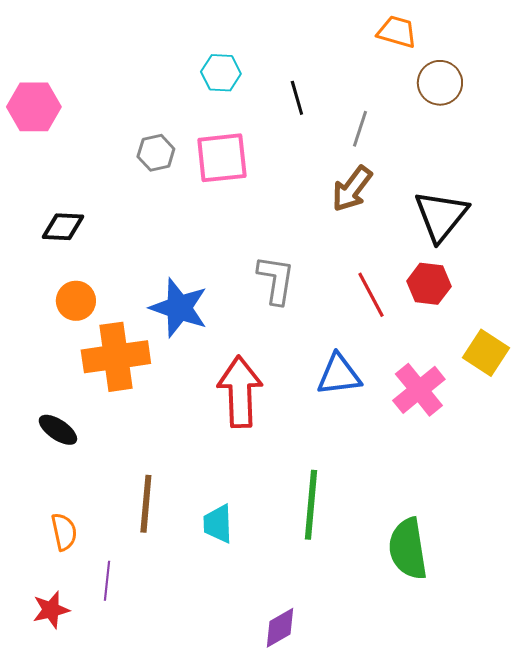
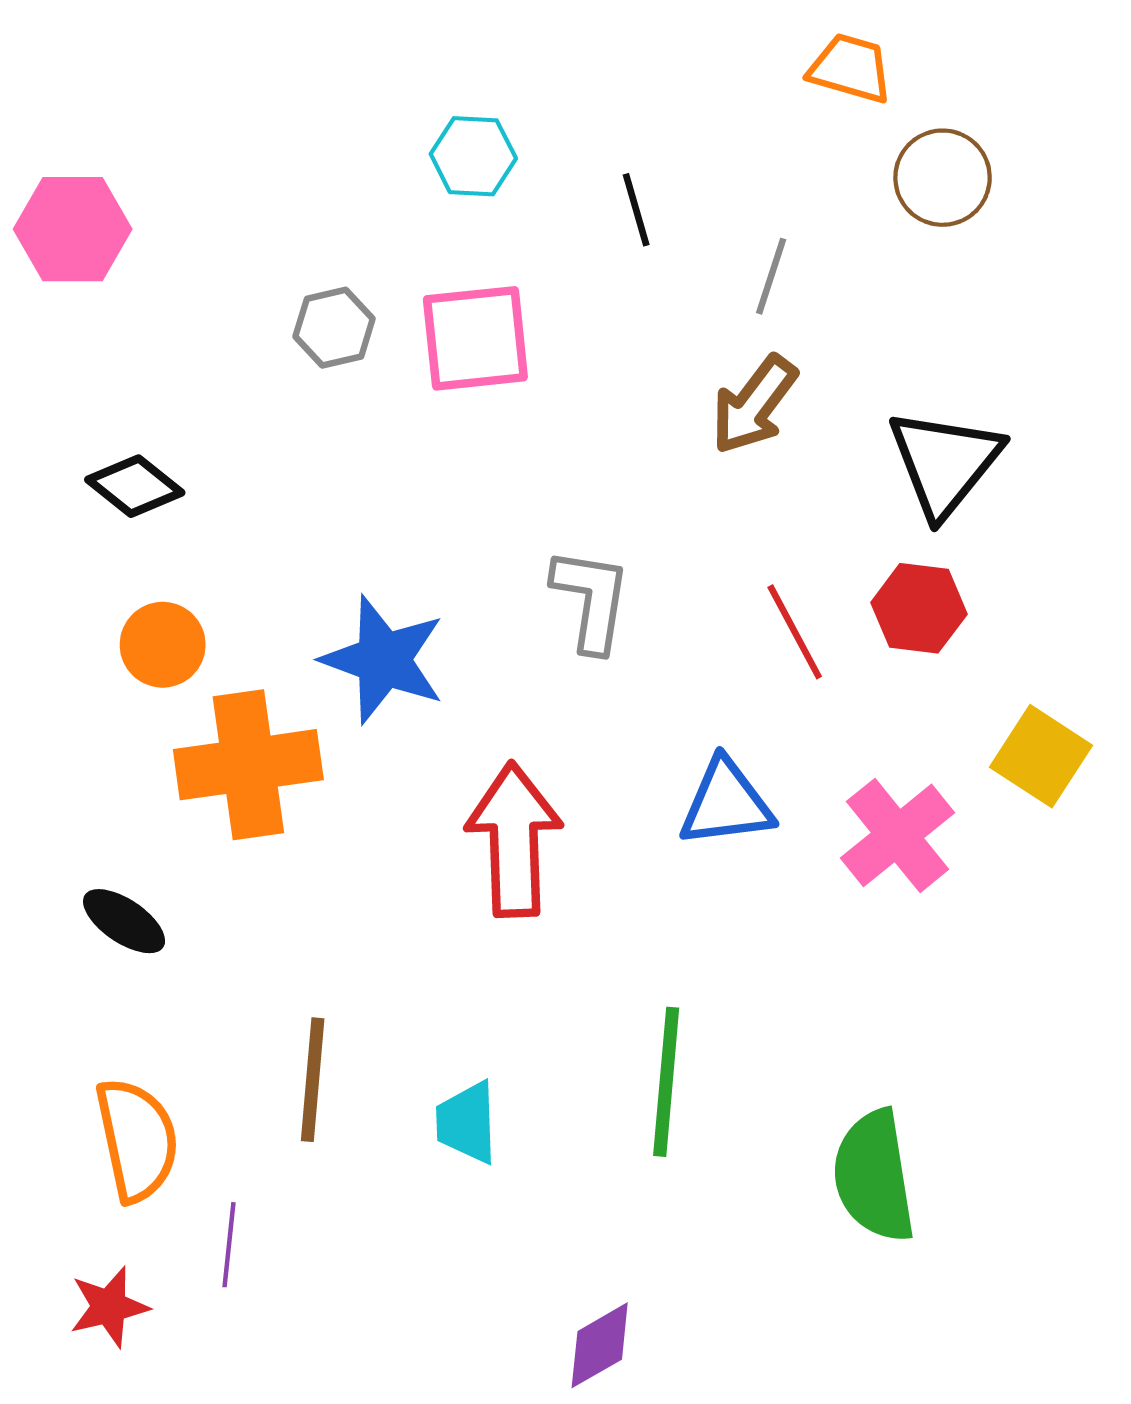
black diamond: (63, 227) -> (135, 486), turned 36
orange semicircle: (64, 532) -> (137, 1140), size x1.5

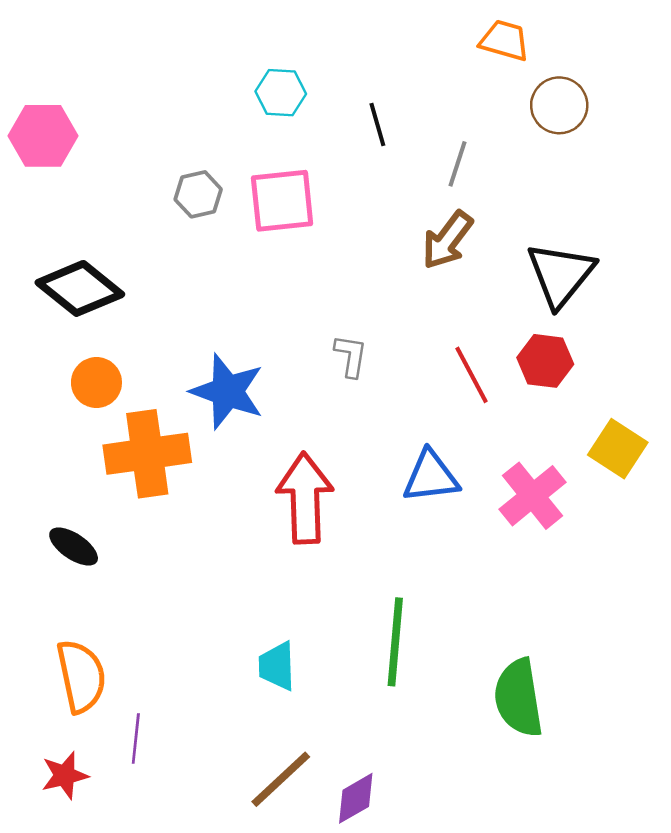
black diamond: (135, 486) -> (80, 288), size x1.5
gray L-shape: (591, 600) -> (351, 356), size x0.7
brown line: (313, 1080) -> (281, 779), moved, turned 42

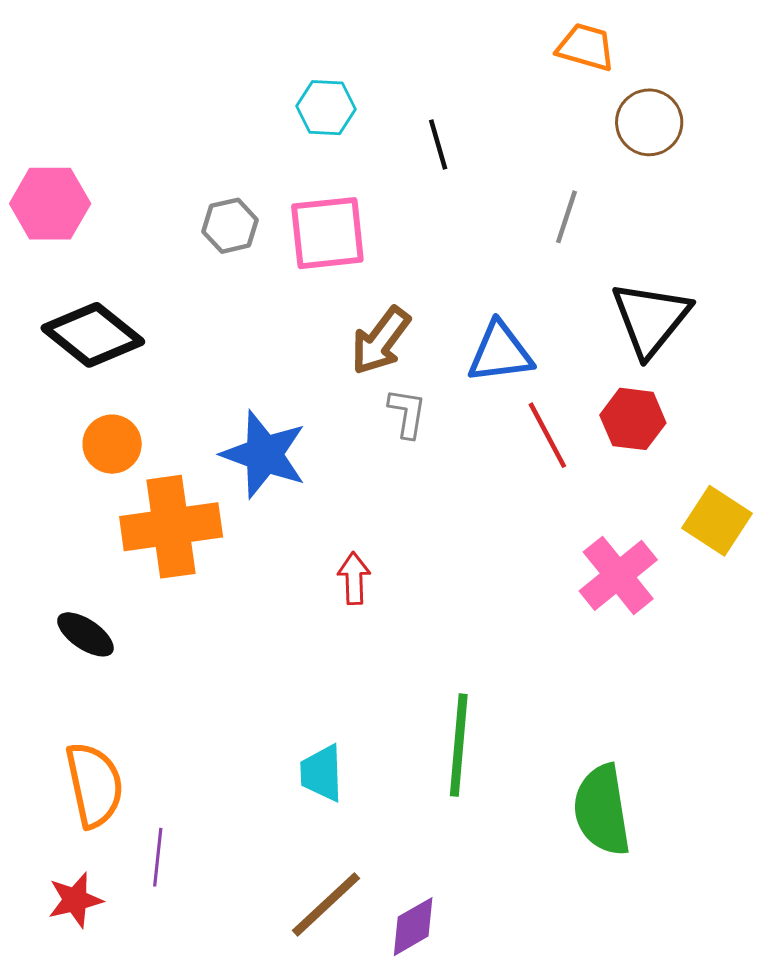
pink hexagon: (43, 136) -> (50, 204), moved
gray line: (458, 164) -> (567, 217), moved
brown arrow: (447, 240) -> (381, 341), moved
blue triangle: (431, 477) -> (500, 353), moved
red arrow: (305, 498) -> (354, 578), size x0.5

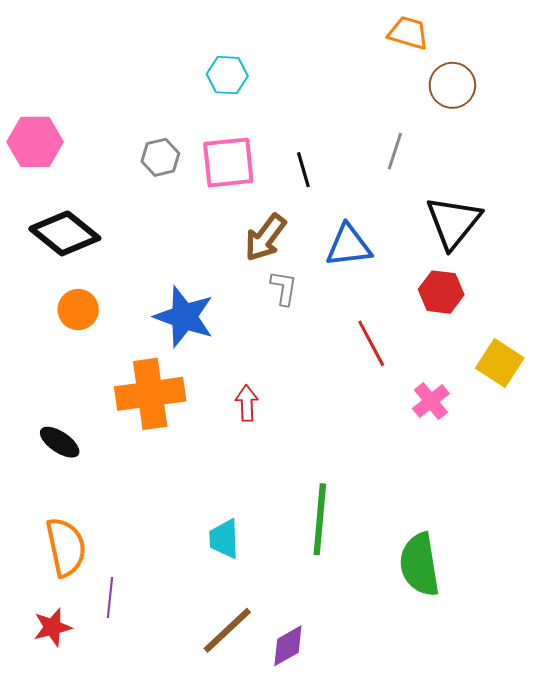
black line: (438, 145) -> (303, 170), moved
red line: (547, 435) -> (371, 343), moved
orange cross: (171, 527) -> (150, 394), moved
pink cross: (618, 575) -> (431, 401), size x0.7

